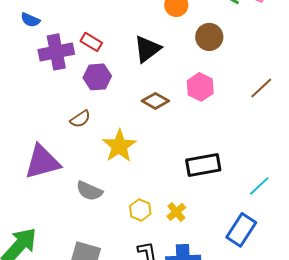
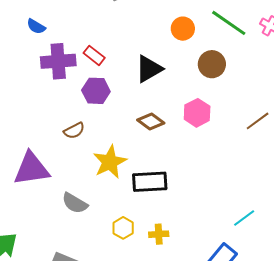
black rectangle: (203, 165) -> (150, 182), moved
yellow cross: (176, 212) -> (159, 234), turned 30

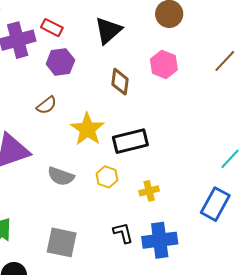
brown diamond: (151, 121) -> (120, 82), turned 72
yellow hexagon: (123, 228) -> (107, 177), moved

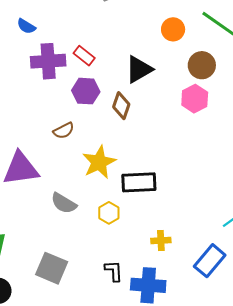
pink hexagon: (164, 64) -> (195, 99), moved
brown diamond: (120, 82) -> (121, 106), moved
yellow cross: (149, 191) -> (161, 241), moved

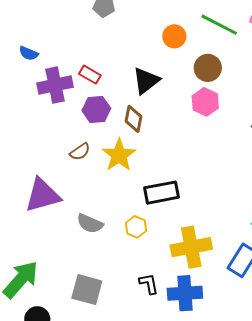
yellow star: (99, 162) -> (119, 155), moved
yellow cross: (161, 241) -> (191, 247), size x2.0

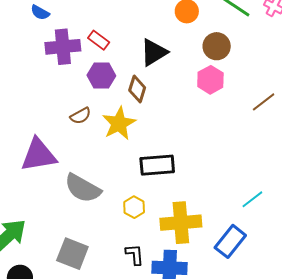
gray semicircle: (90, 224) -> (83, 188), size x1.4
yellow hexagon: (136, 227) -> (134, 207), moved

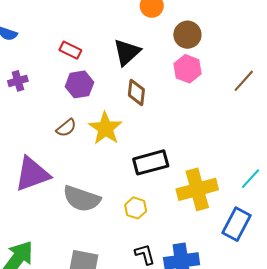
purple cross: (63, 47) -> (18, 81), moved, size x0.6
brown diamond: (137, 89) -> (136, 92), moved
yellow cross: (181, 223) -> (197, 189), moved

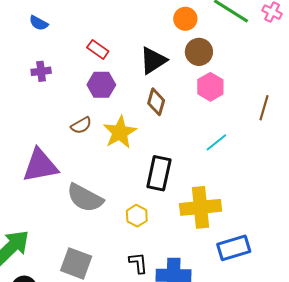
brown circle: (187, 35) -> (199, 52), moved
brown line: (244, 81) -> (264, 108), turned -35
black rectangle: (151, 162) -> (159, 173), turned -72
cyan line: (251, 179) -> (216, 142), moved
blue rectangle: (236, 224) -> (234, 248), turned 36

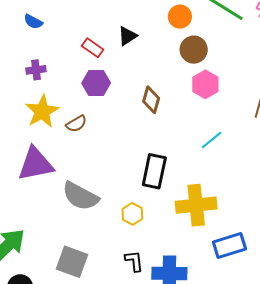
black triangle: (153, 61) -> (127, 36), moved, size x0.7
yellow star: (120, 132) -> (42, 111), moved

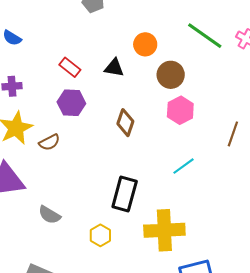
orange circle: (180, 17) -> (145, 44), moved
black triangle: (127, 36) -> (114, 68), moved, turned 40
gray semicircle: (80, 196) -> (49, 215), size x0.6

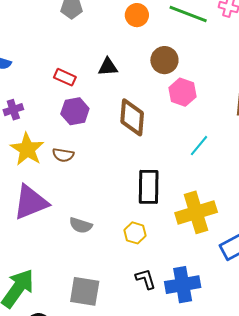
orange circle: (145, 44) -> (137, 15), moved
brown diamond: (125, 123) -> (132, 117), size x1.4
brown semicircle: (49, 142) -> (63, 155), turned 50

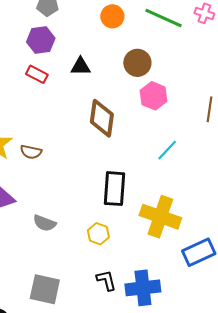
purple hexagon: (75, 111) -> (41, 40), moved
yellow cross: (196, 212) -> (160, 217), turned 33

